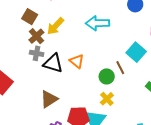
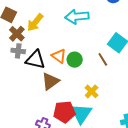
green circle: (107, 76) -> (75, 60), moved
brown triangle: (49, 99) -> (50, 81), moved

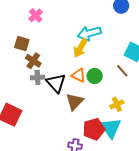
yellow arrow: (35, 22) -> (80, 48), moved
black triangle: (35, 60) -> (56, 83), turned 45
yellow cross: (92, 91) -> (117, 104), turned 32

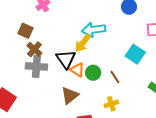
brown line: (122, 71) -> (115, 77), moved
gray cross: (38, 77) -> (36, 66), size x1.5
black triangle: (56, 83) -> (66, 59), moved

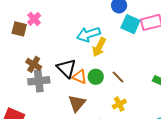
brown square: (25, 31) -> (19, 29), moved
yellow arrow: (83, 43) -> (99, 47), moved
cyan square: (135, 54) -> (130, 24), moved

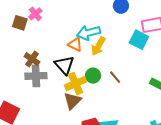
cyan square: (130, 24) -> (139, 40), moved
orange triangle: (80, 77) -> (75, 45), moved
yellow cross: (119, 104) -> (75, 84), moved, size x1.5

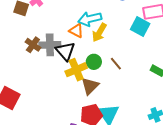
gray cross: (36, 76) -> (50, 45), moved
brown triangle: (72, 101) -> (90, 86), moved

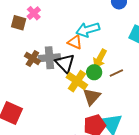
yellow arrow: (99, 32) -> (100, 59), moved
brown line: (116, 64) -> (116, 73), turned -72
yellow cross: (76, 70) -> (77, 81), turned -30

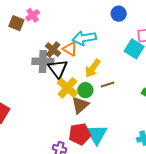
brown cross: (32, 59) -> (53, 50), moved
green circle: (94, 72) -> (85, 90), moved

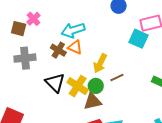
cyan arrow: (84, 38) -> (73, 30), moved
gray cross: (43, 61) -> (25, 58), moved
black triangle: (58, 69) -> (55, 83), moved
brown triangle: (80, 105) -> (93, 101), turned 36

